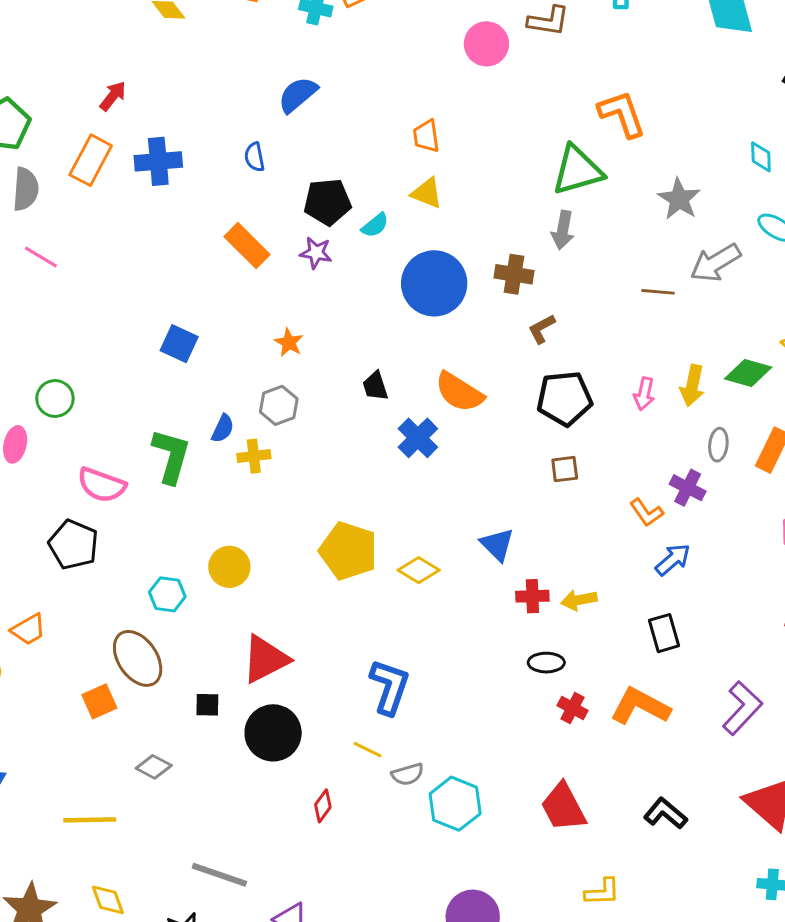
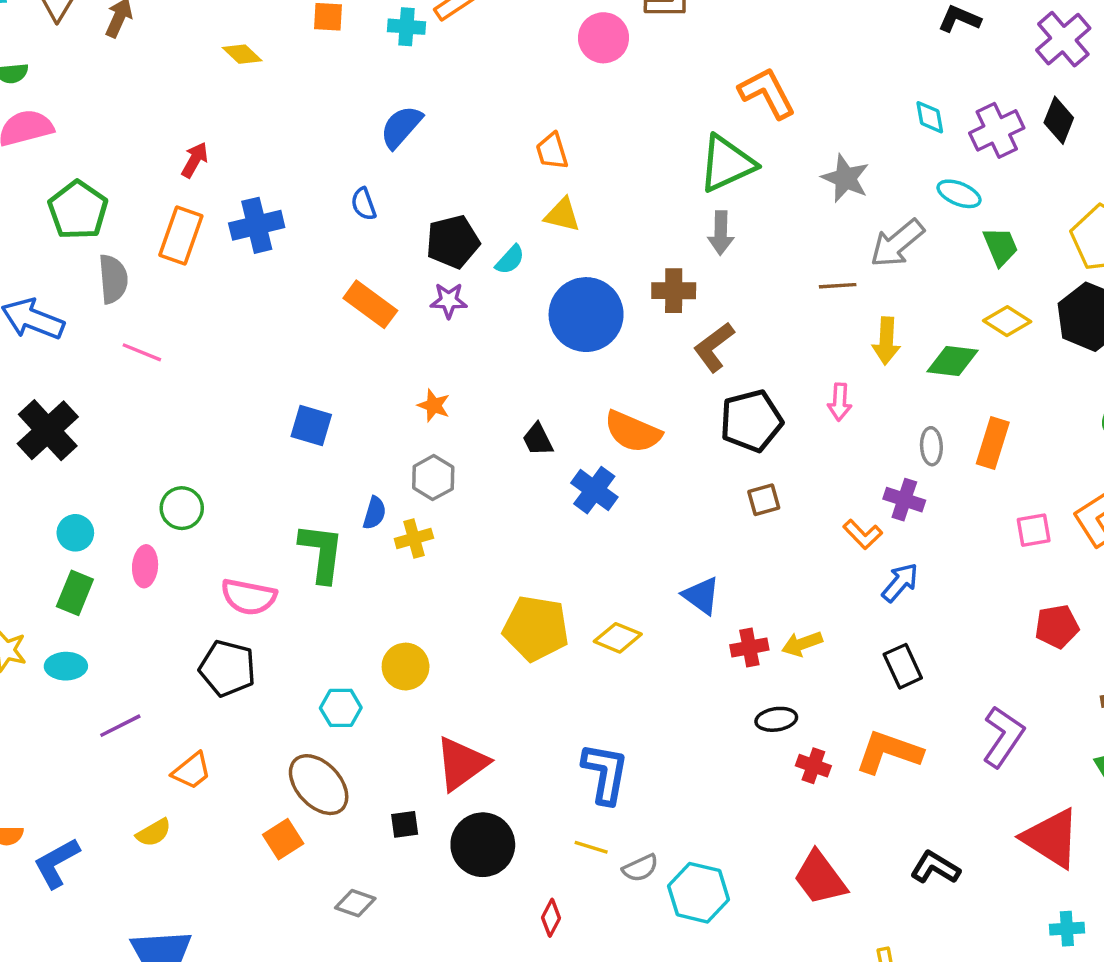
brown L-shape: (542, 329) -> (714, 347), size x1.4
yellow arrow: (692, 386) -> (886, 341), moved

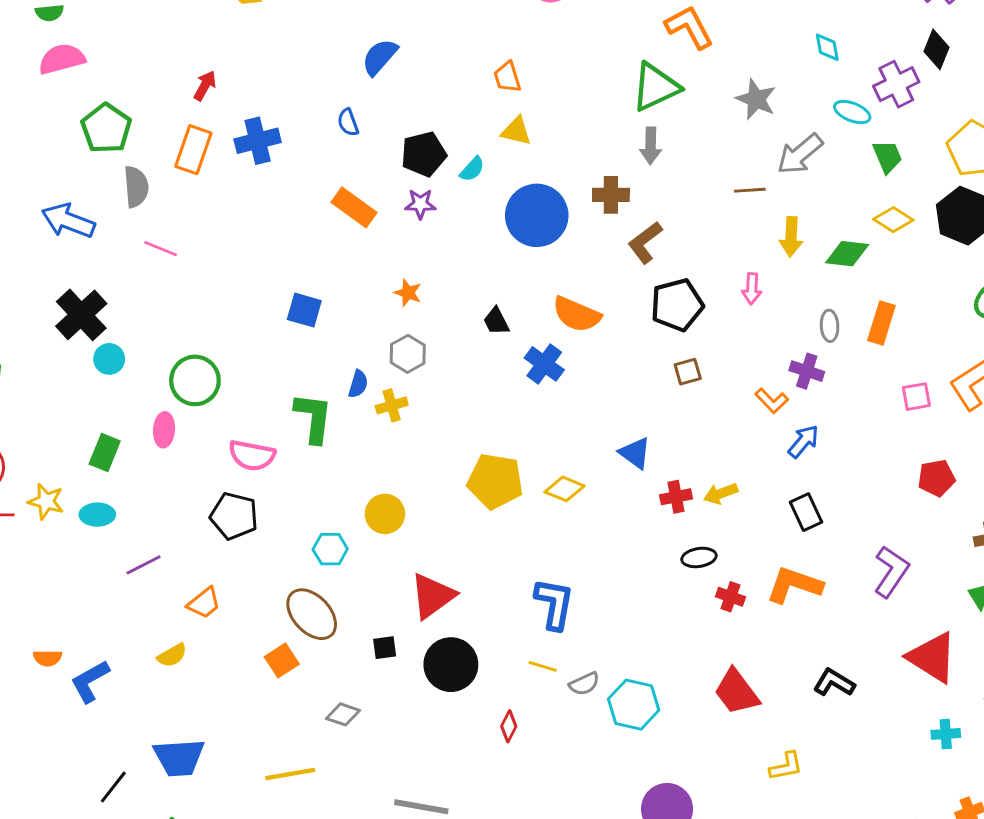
purple cross: (997, 130) -> (896, 84), moved
green circle: (182, 508) -> (195, 380), size x1.4
cyan circle: (75, 533) -> (109, 359), moved

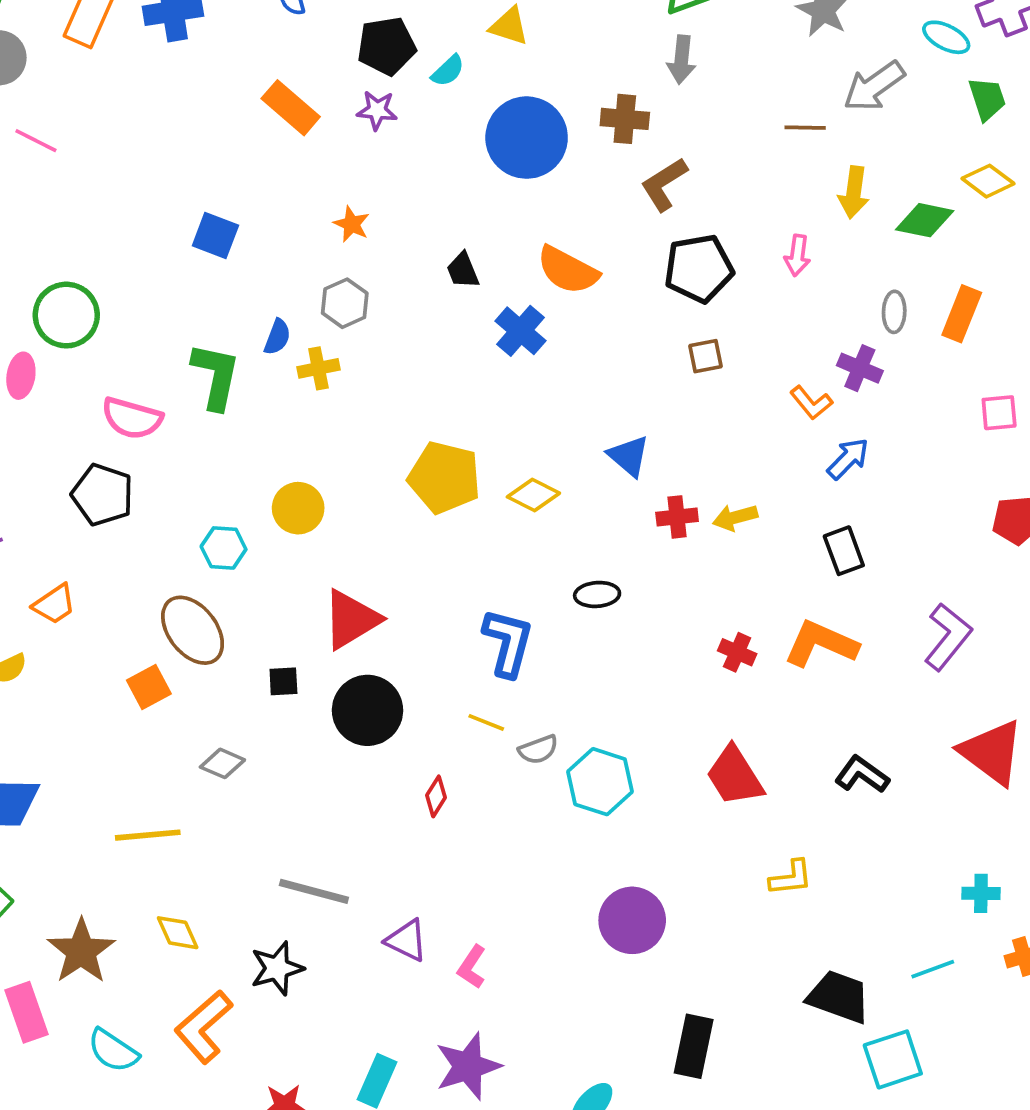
black ellipse: (699, 558) -> (597, 594), moved
cyan cross: (946, 734) -> (981, 893), moved

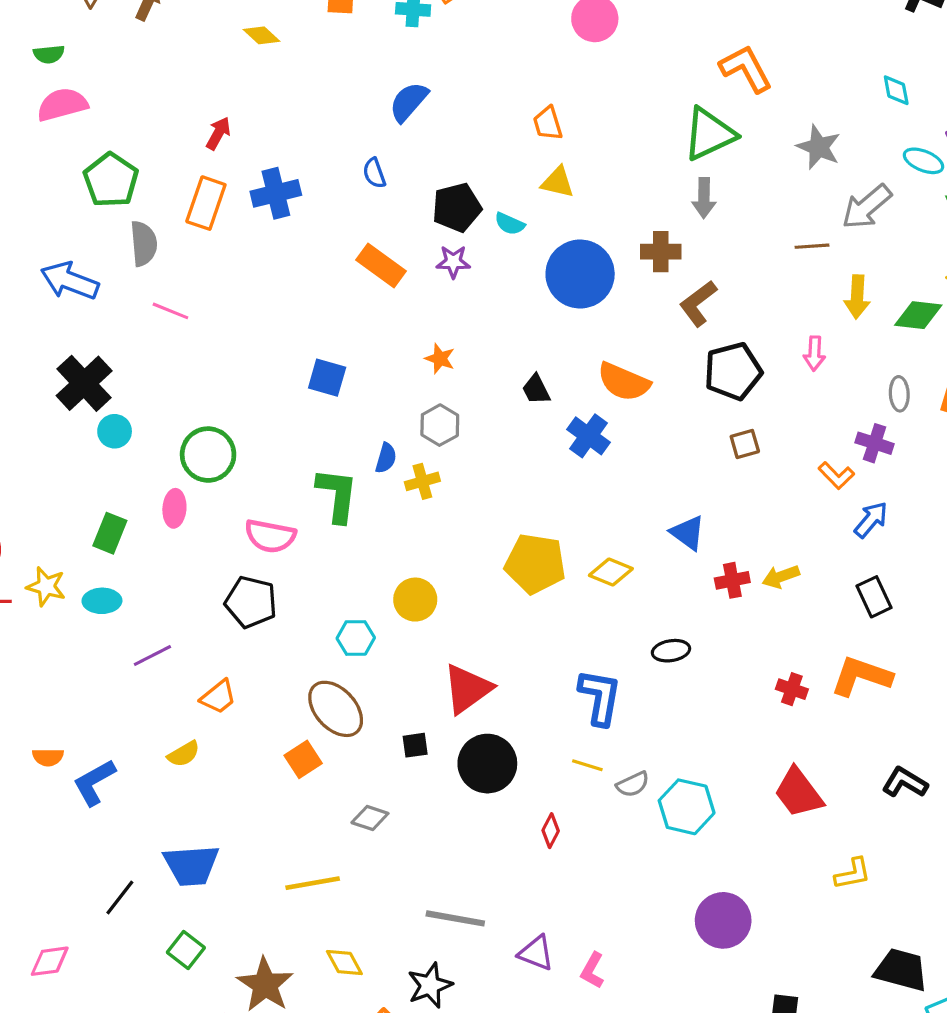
cyan semicircle: (448, 71) -> (510, 224), turned 72

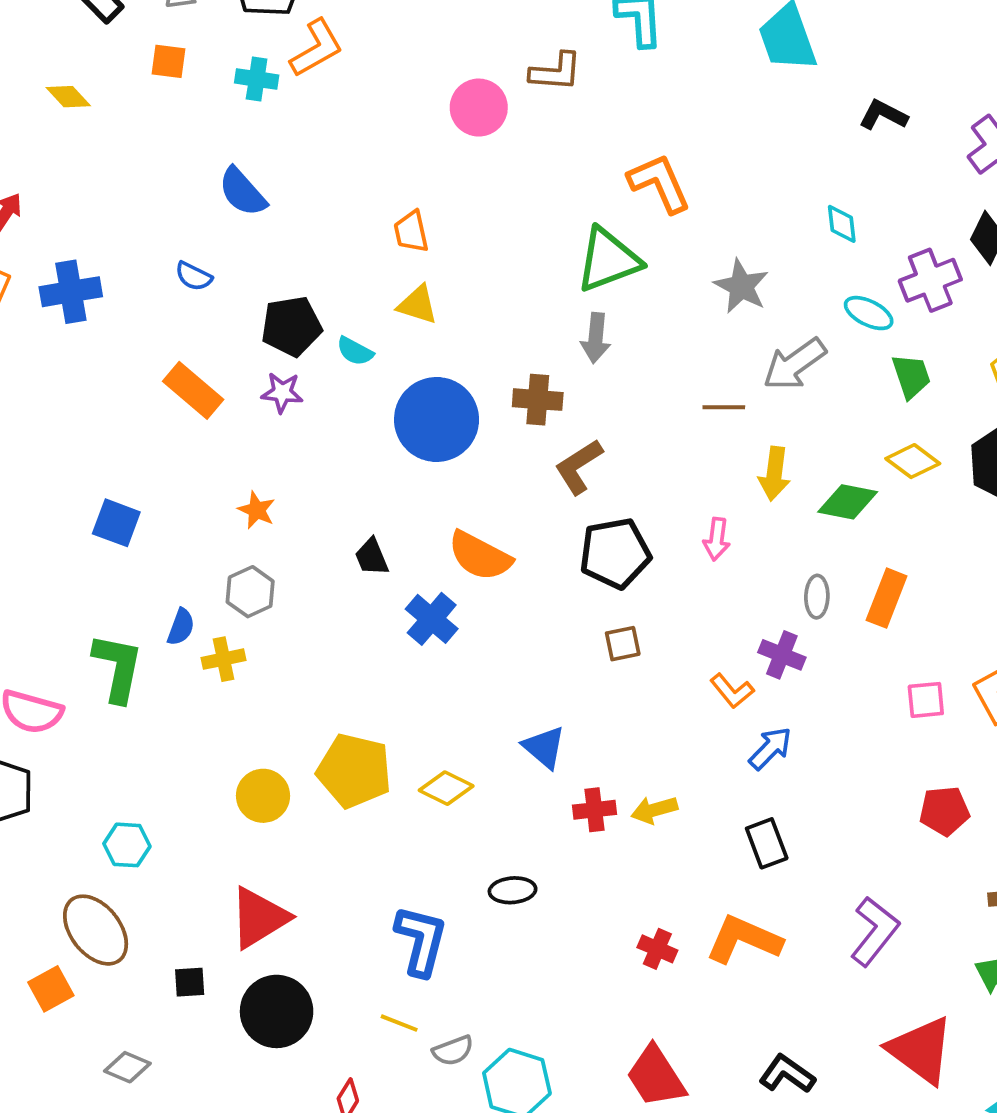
blue semicircle: (409, 102) -> (242, 192), turned -87
blue semicircle: (374, 173) -> (194, 276), turned -48
yellow circle: (415, 600) -> (263, 796), moved

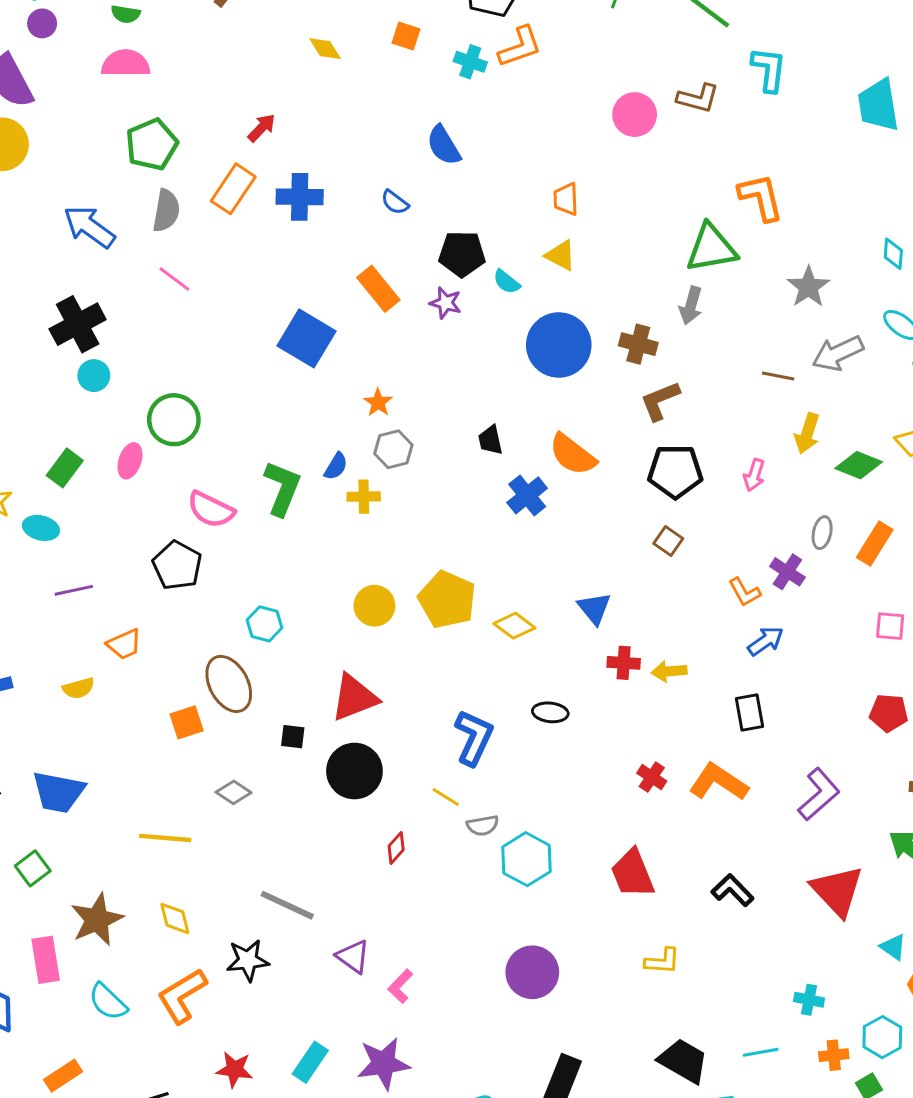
orange star: (257, 510) -> (378, 403), moved
blue square: (116, 523) -> (306, 338), moved, size x1.5
brown square: (623, 644) -> (668, 541), turned 36

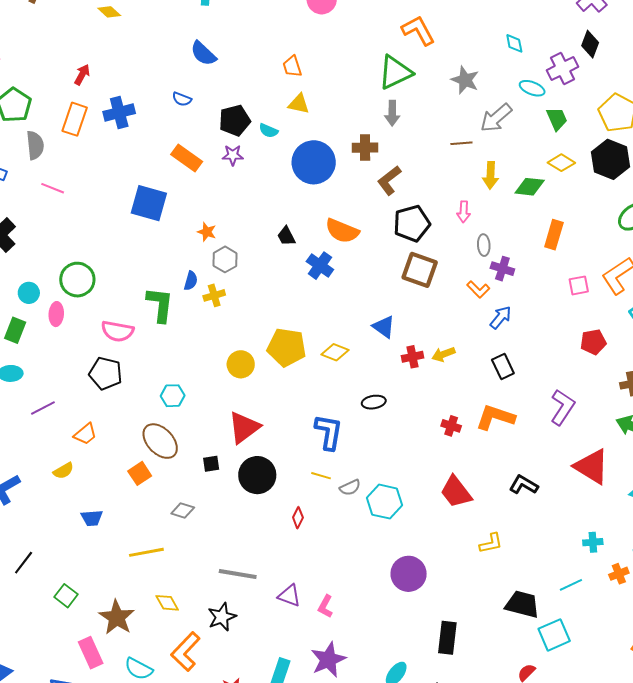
cyan circle: (94, 376) -> (29, 293), moved
gray ellipse: (822, 533) -> (484, 245), moved
brown square: (668, 541) -> (420, 270), size x1.8
blue trapezoid: (58, 792) -> (92, 518), moved, size x0.6

